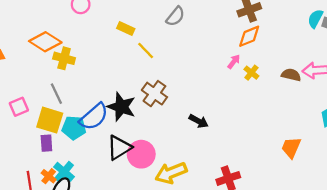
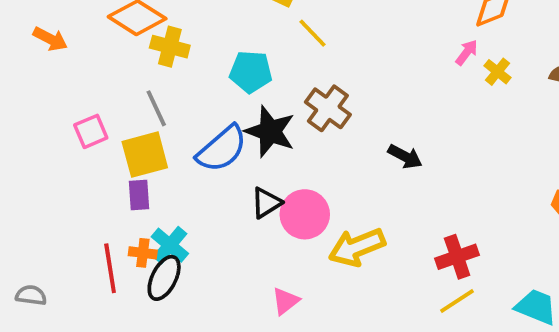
yellow square: (50, 120) -> (145, 155), turned -32
cyan pentagon: (74, 128) -> (251, 72), moved
black triangle: (119, 148) -> (266, 203), size x0.7
orange cross: (49, 176) -> (143, 253), turned -32

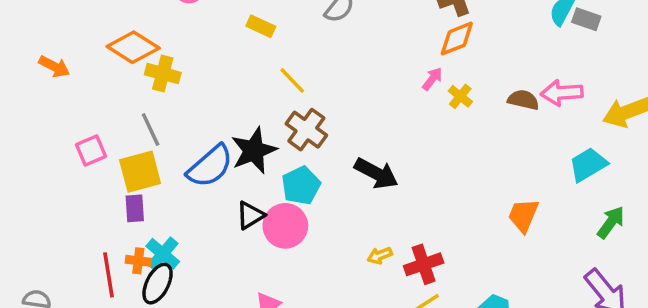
yellow line: (312, 33) -> (292, 81), moved
cyan pentagon: (251, 72) -> (301, 186), moved, turned -30
black star: (270, 131) -> (254, 151), turned 30
black arrow: (405, 156) -> (376, 173), size x1.4
yellow arrow: (357, 247) -> (380, 256), moved, size x0.5

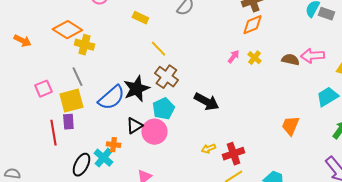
pink arrow: (432, 79) -> (233, 57), moved
cyan cross: (163, 254) -> (103, 158), moved
orange cross: (138, 261) -> (113, 145), moved
red line: (109, 275) -> (53, 133), moved

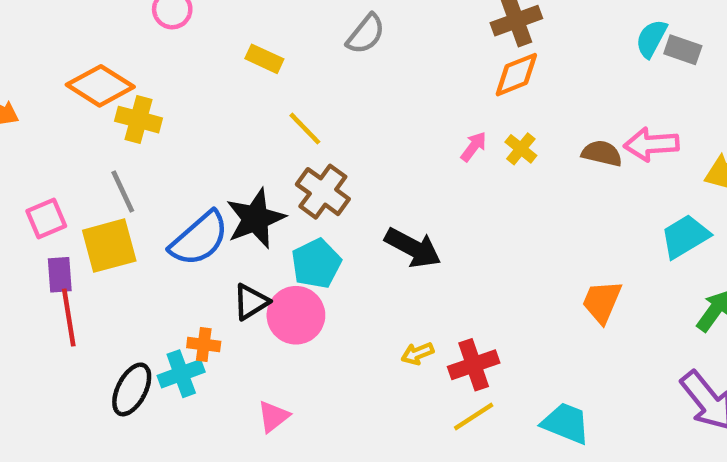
purple rectangle: (68, 122) -> (60, 275), moved
cyan cross: (103, 158) -> (181, 374), turned 30

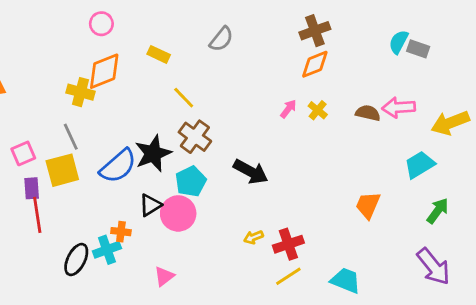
orange diamond: (100, 86) -> (104, 71), moved, turned -54

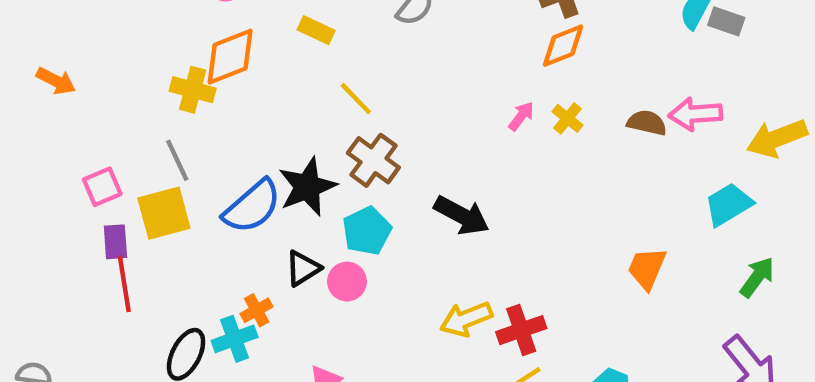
pink circle: (178, 213) -> (347, 282), size x0.7
orange cross: (121, 232) -> (257, 310), turned -36
yellow arrow: (253, 237) -> (466, 319), size x1.6

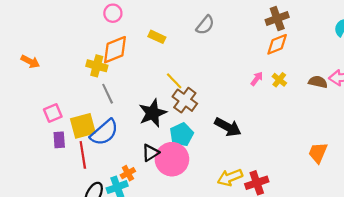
yellow line: (356, 99) -> (174, 81), moved
gray line: (177, 160) -> (108, 94), moved
blue semicircle: (252, 207) -> (104, 132), moved
pink circle: (347, 282) -> (172, 159), size x1.8
red line: (124, 284) -> (83, 155), moved

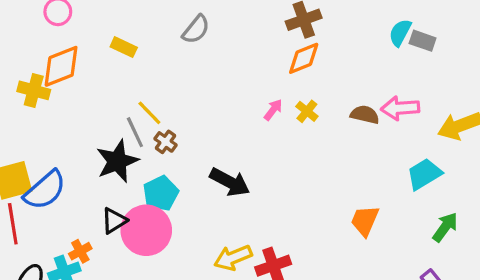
gray line: (108, 94) -> (135, 132), moved
brown cross: (185, 100) -> (165, 142), size x0.6

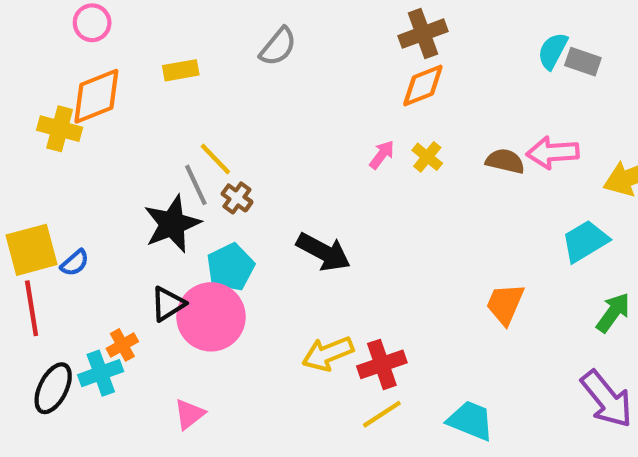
yellow rectangle: (124, 47) -> (181, 70), turned -35
blue semicircle: (45, 190) -> (75, 263), size x0.5

